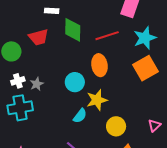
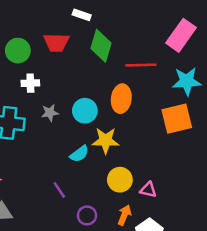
white cross: (18, 81) -> (30, 83), moved
gray star: (37, 84) -> (50, 113), moved
pink triangle: (154, 125) -> (148, 190), moved, turned 40

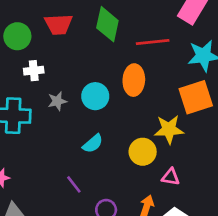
yellow star: (106, 140) -> (169, 129), moved
yellow circle: (120, 180) -> (143, 152), moved

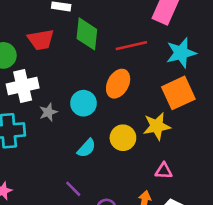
white cross: (34, 71) -> (23, 86), size x1.6
orange ellipse: (134, 80) -> (118, 84), turned 32
yellow circle: (143, 152) -> (123, 138), moved

